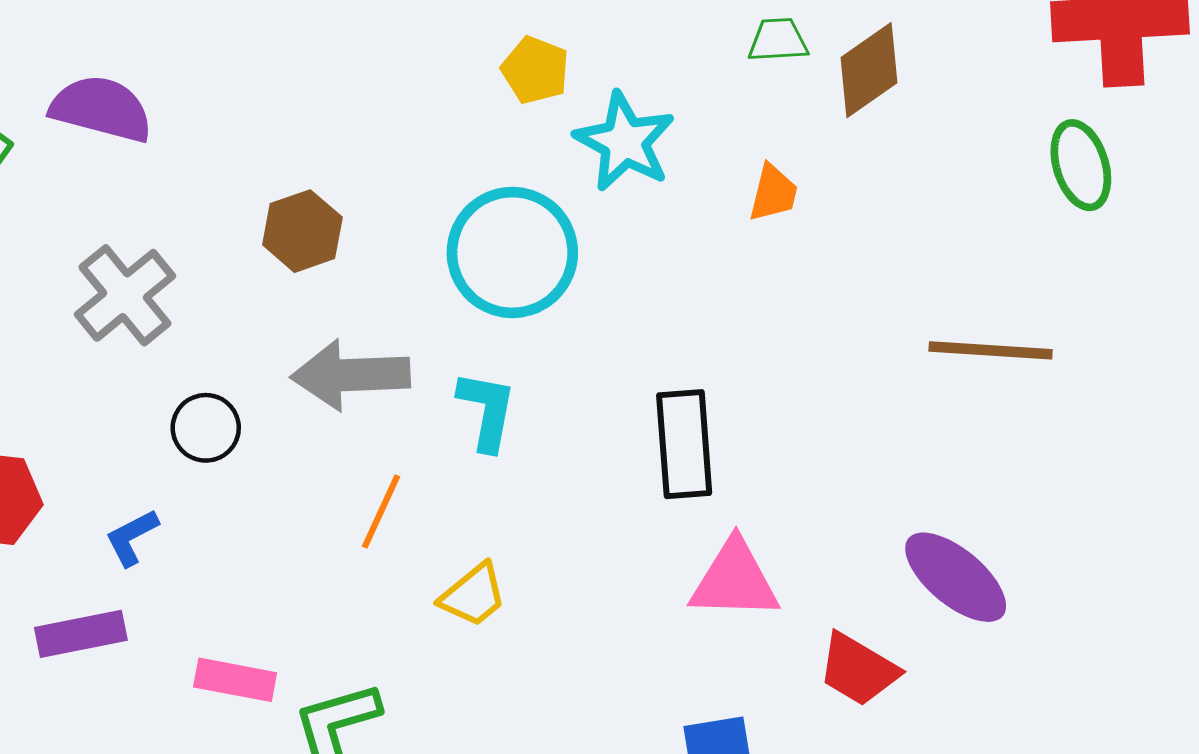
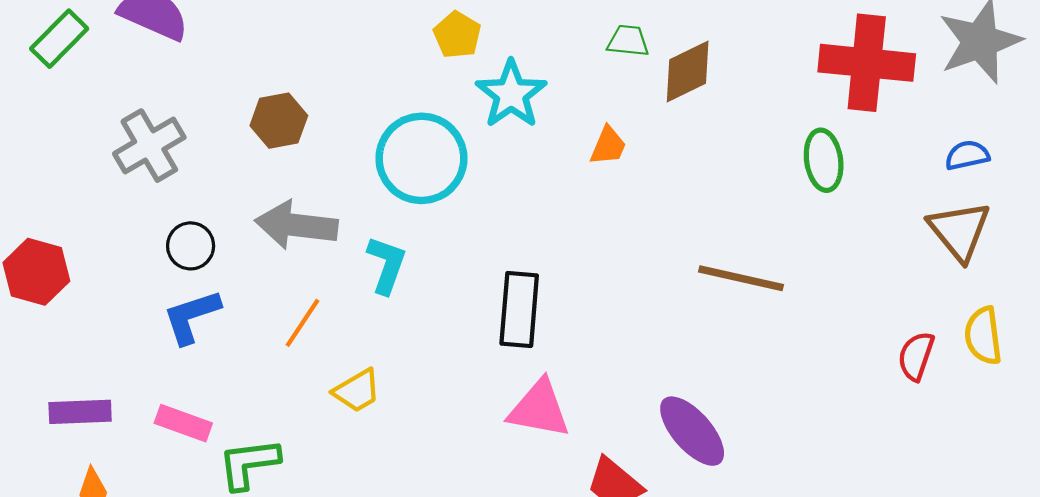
blue L-shape: (132, 537) -> (192, 317), moved, size x1.5
purple rectangle: (81, 634) -> (80, 412), moved

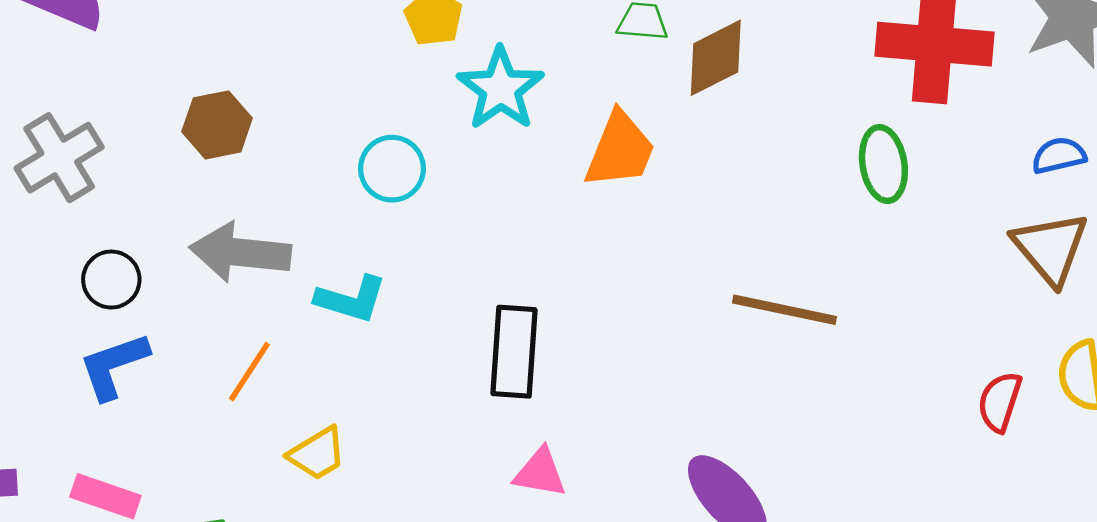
orange trapezoid: (608, 146) -> (620, 150), size x1.6
cyan circle: (421, 158) -> (392, 169), size x0.6
cyan L-shape: (387, 265) -> (351, 299), turned 88
pink triangle: (539, 409) -> (540, 473), size x0.7

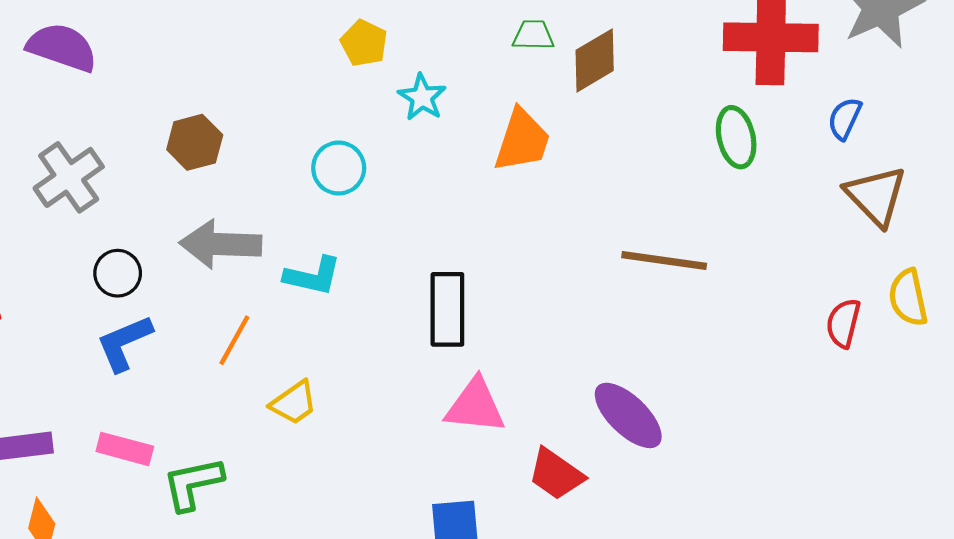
cyan star: (500, 89) -> (422, 97), size x0.7
blue semicircle: (1059, 155) -> (845, 119), moved, turned -48
pink triangle: (540, 473) -> (475, 406), size x1.4

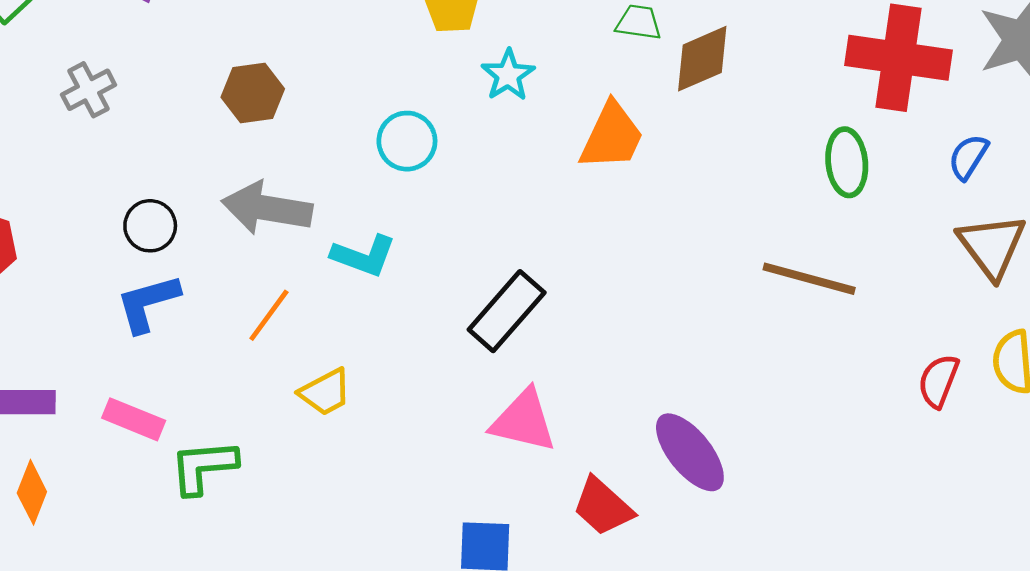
gray cross: (69, 177) -> (89, 90), moved, size x0.7
brown line: (664, 261) -> (809, 279), moved
black rectangle: (447, 309) -> (507, 311), turned 34

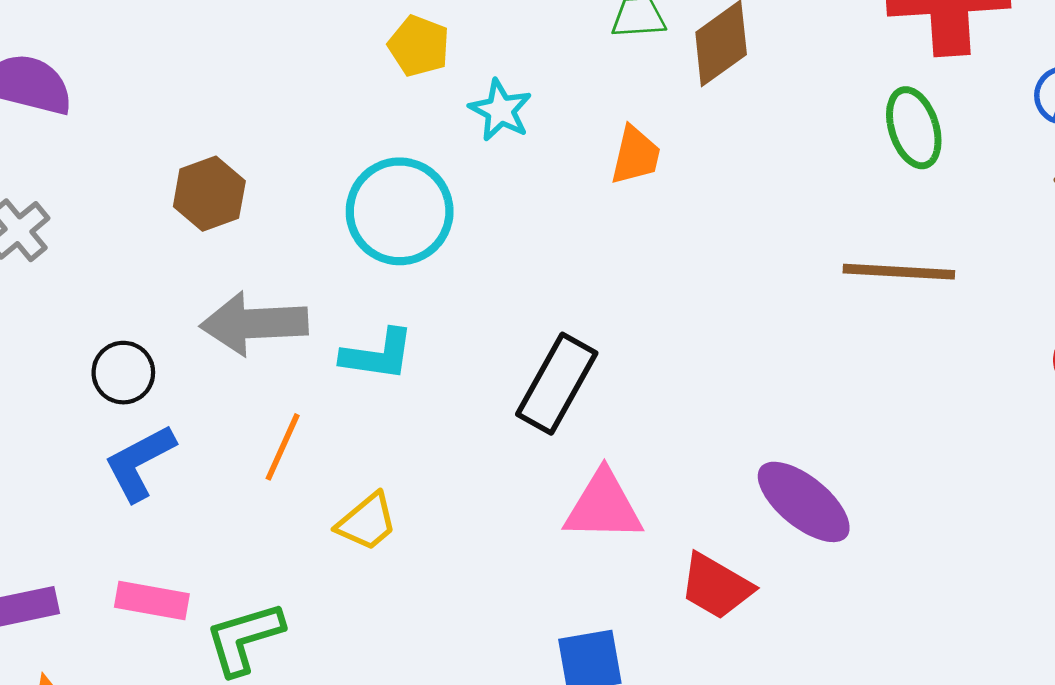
orange trapezoid: (612, 136) -> (635, 155), size x0.7
cyan circle: (407, 141) -> (400, 211), size x1.5

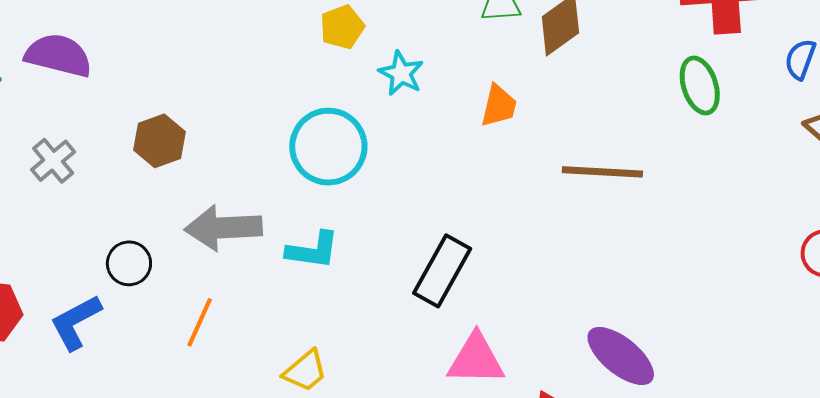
yellow pentagon: (419, 46) -> (342, 27), turned 30
brown hexagon: (209, 194) -> (159, 141), moved
brown line: (899, 272) -> (602, 172), moved
orange line: (283, 447) -> (200, 322), moved
blue L-shape: (140, 463) -> (76, 322), moved

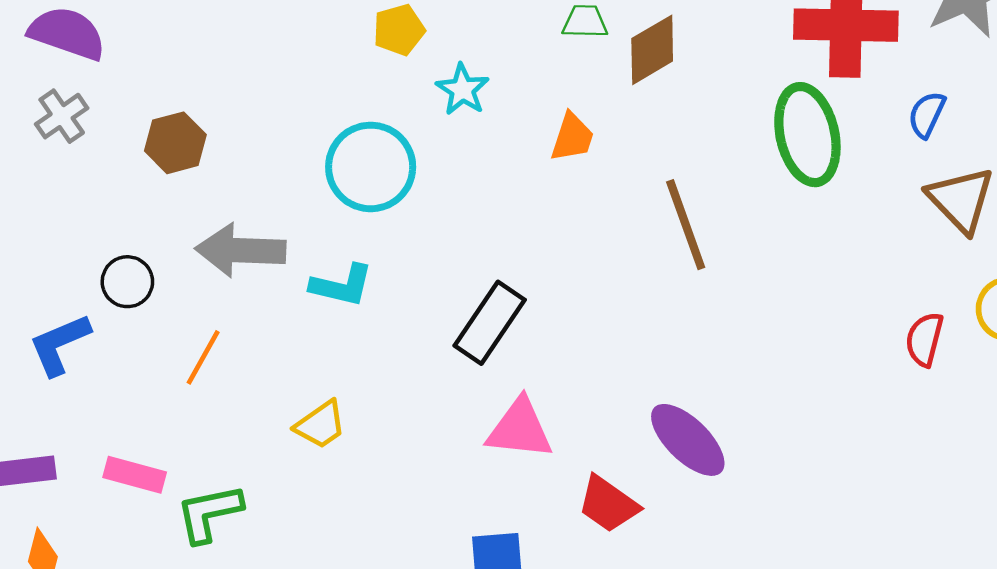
green ellipse: (700, 86) -> (807, 135), size x1.5
gray cross: (53, 161) -> (62, 116), moved
brown line: (602, 172) -> (686, 225), turned 62

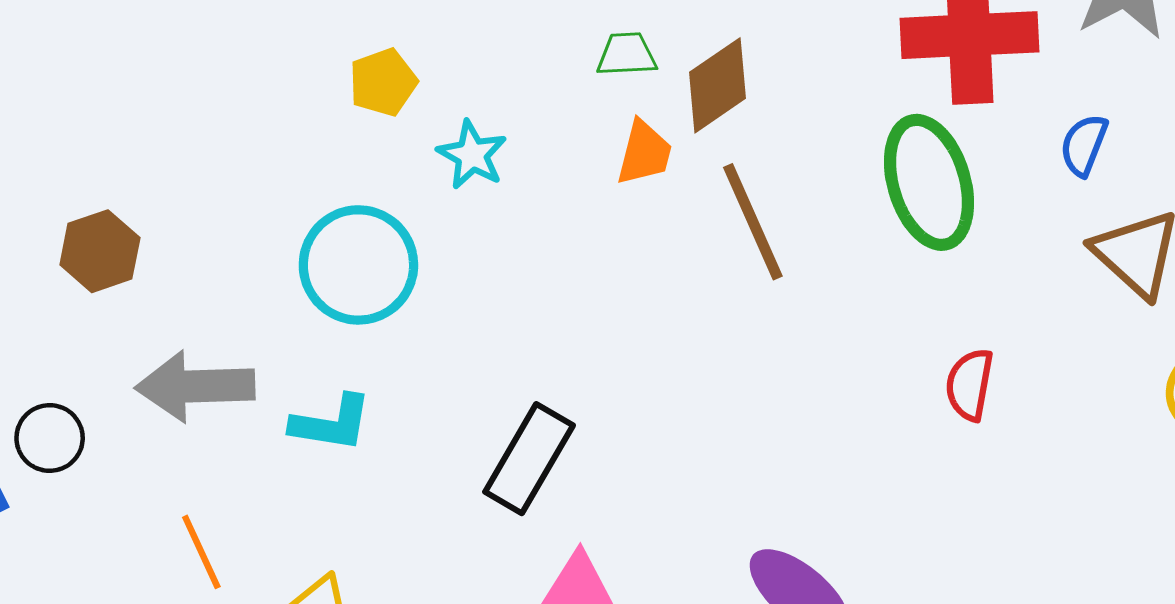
orange trapezoid: (572, 137) -> (644, 153), moved
brown line: (686, 225) -> (753, 222), moved
red semicircle: (924, 339) -> (970, 385), moved
orange line: (203, 357) -> (201, 552), moved, turned -50

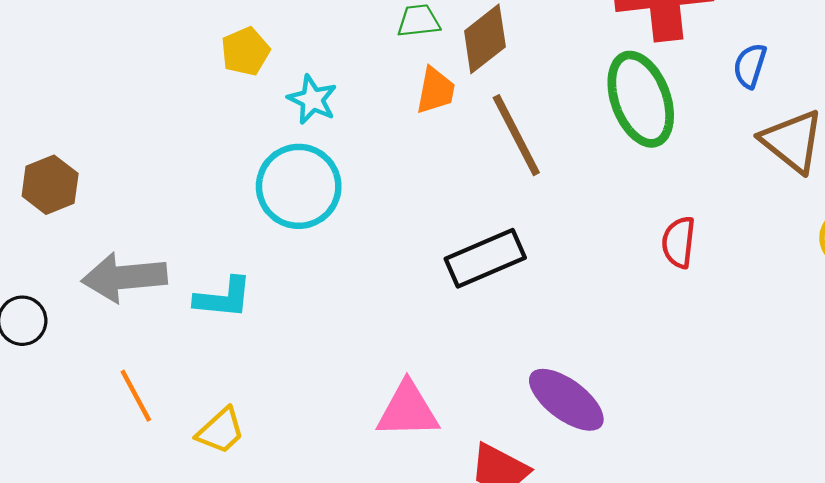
cyan circle: (358, 265) -> (299, 186), moved
black rectangle: (529, 459) -> (485, 258), moved, turned 40

